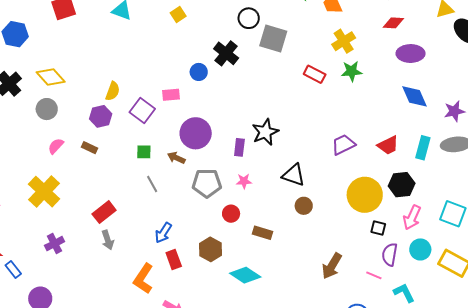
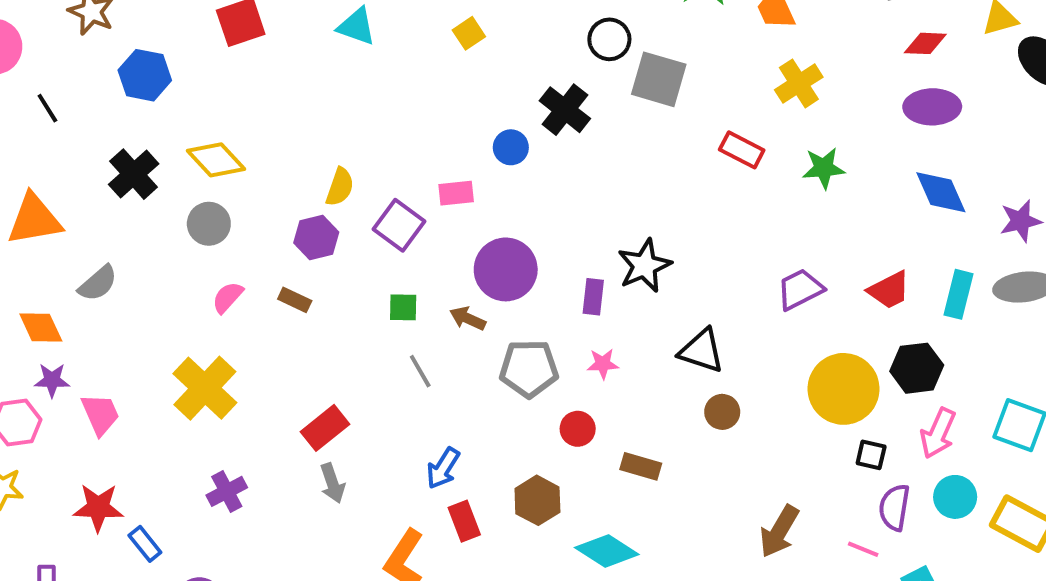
red diamond: (393, 23) -> (925, 43), moved
green star: (352, 71) -> (824, 168), moved

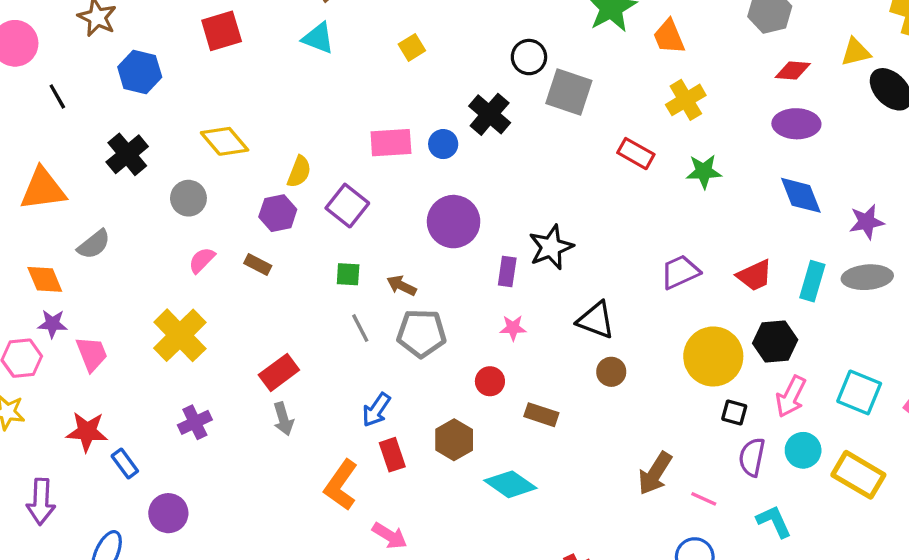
yellow diamond: (216, 160) -> (225, 141), moved
pink rectangle: (456, 193) -> (391, 143), moved, size x1.4
purple circle: (506, 269) -> (454, 222), moved
gray pentagon: (529, 368) -> (421, 333), moved
pink line: (863, 549) -> (704, 499), moved

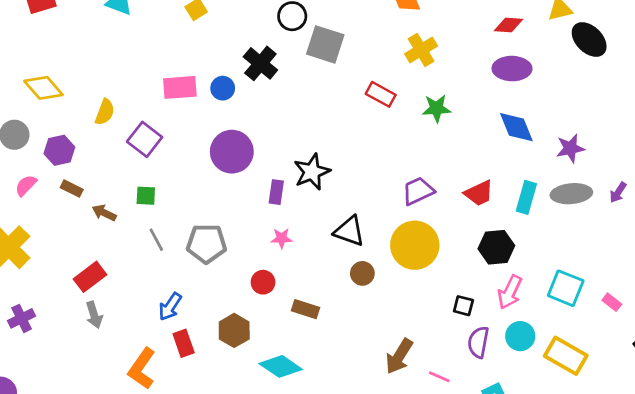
purple hexagon: (278, 213) -> (59, 150), moved
brown arrow: (402, 286) -> (104, 213), moved
yellow circle: (713, 356) -> (415, 245), moved

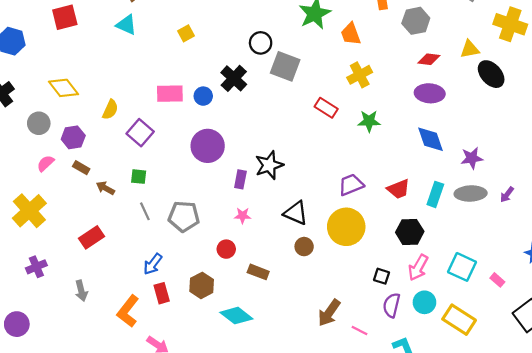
gray arrow: (94, 315) -> (81, 291), moved

